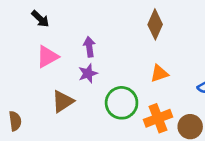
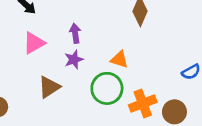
orange triangle: (159, 73) -> (119, 59), moved, turned 36

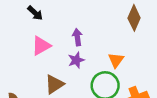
orange triangle: (119, 59) -> (116, 60), turned 49

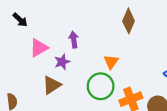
black arrow: (35, 13) -> (20, 20), moved
purple star: (76, 60) -> (62, 62), moved

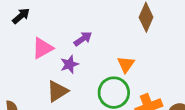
black arrow: (20, 20) -> (21, 16), turned -84
purple arrow: (74, 40) -> (83, 39), turned 63

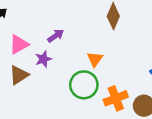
brown triangle: (57, 91) -> (19, 75), moved

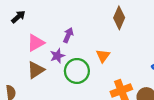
purple arrow: (56, 36) -> (68, 35), turned -32
green circle: (84, 85) -> (77, 71), moved

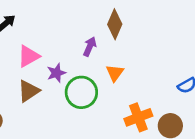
brown diamond: (119, 18) -> (115, 24), moved
purple arrow: (68, 35) -> (90, 47), moved

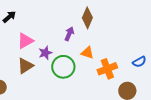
orange triangle: (115, 73) -> (87, 53), turned -48
orange cross: (138, 117) -> (107, 69), moved

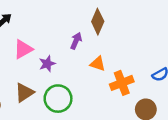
brown triangle: (25, 66) -> (24, 93), moved
green circle: (63, 67) -> (58, 99), moved

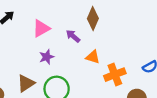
purple arrow: (76, 41) -> (73, 36), turned -72
pink triangle: (23, 49) -> (41, 28), moved

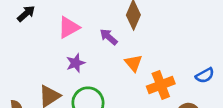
orange triangle: (93, 57) -> (133, 63), turned 32

